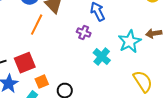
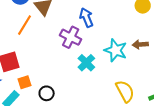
purple cross: (84, 32) -> (71, 37), size x1.5
cyan star: (130, 41) -> (116, 50), turned -30

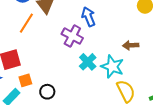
brown arrow: (140, 44) -> (131, 45), moved
cyan star: (116, 50) -> (112, 66), moved

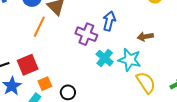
blue arrow: (88, 17) -> (109, 21), moved, turned 42

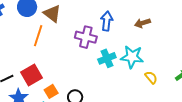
brown arrow: (145, 37) -> (142, 23), moved
cyan cross: (105, 58) -> (107, 58), turned 36
yellow semicircle: (146, 83) -> (151, 77), size x0.6

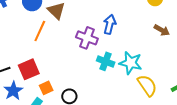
brown arrow: (142, 23) -> (162, 30), moved, turned -140
cyan cross: (107, 58) -> (106, 61), turned 36
yellow semicircle: (151, 77) -> (147, 85), size x1.6

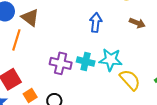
blue arrow: (110, 24) -> (96, 22), moved
purple cross: (87, 38) -> (61, 63), moved

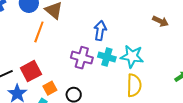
blue arrow: (96, 22) -> (100, 31), moved
yellow semicircle: (130, 80) -> (134, 85), moved, turned 40

